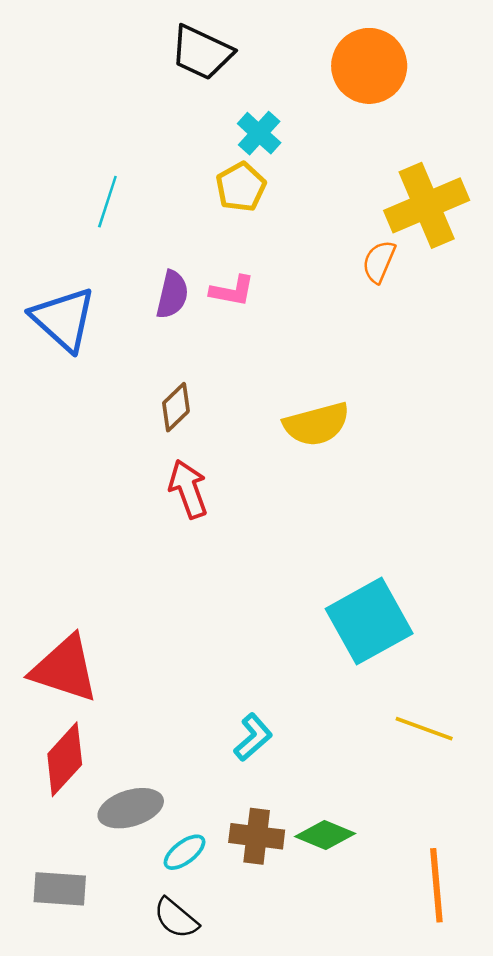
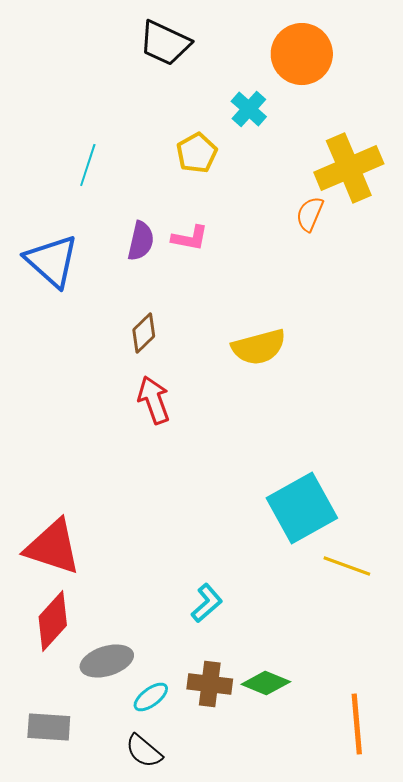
cyan cross: (259, 133) -> (249, 109), moved
yellow line: (424, 729) -> (347, 566), moved

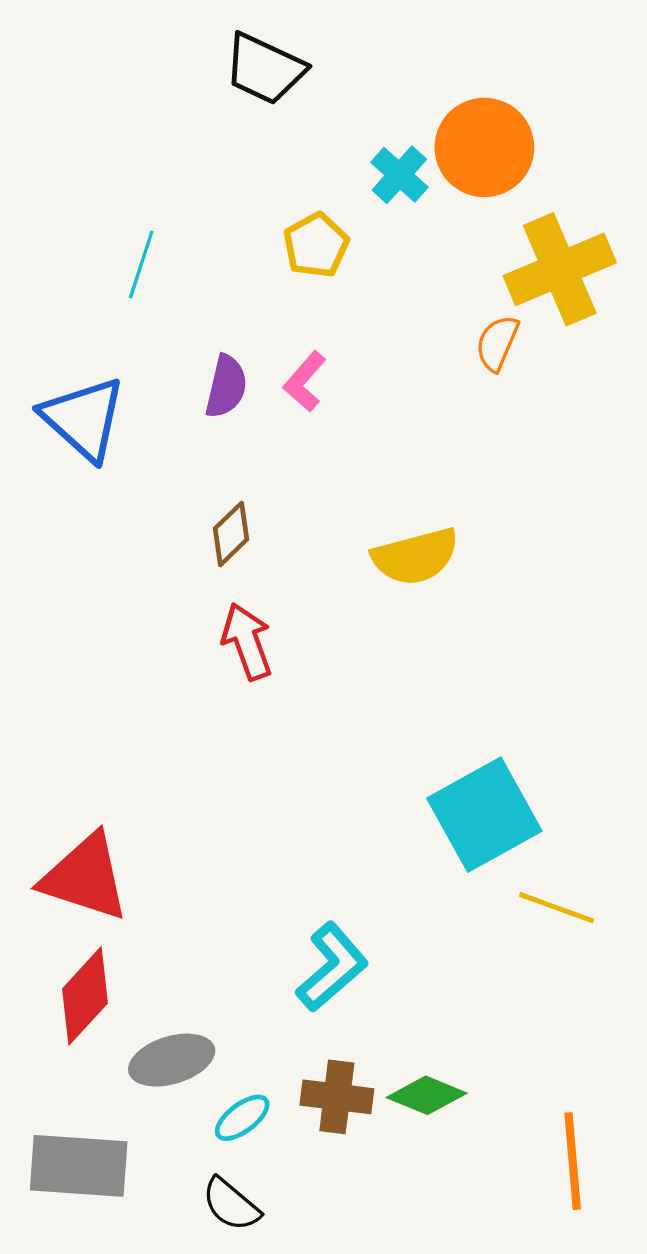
orange circle: (302, 54) -> (484, 147), moved
pink L-shape: (190, 238) -> (305, 382), turned 120
cyan L-shape: (207, 603) -> (332, 967), size x1.4
gray rectangle: (49, 727) -> (79, 1166), size x1.4

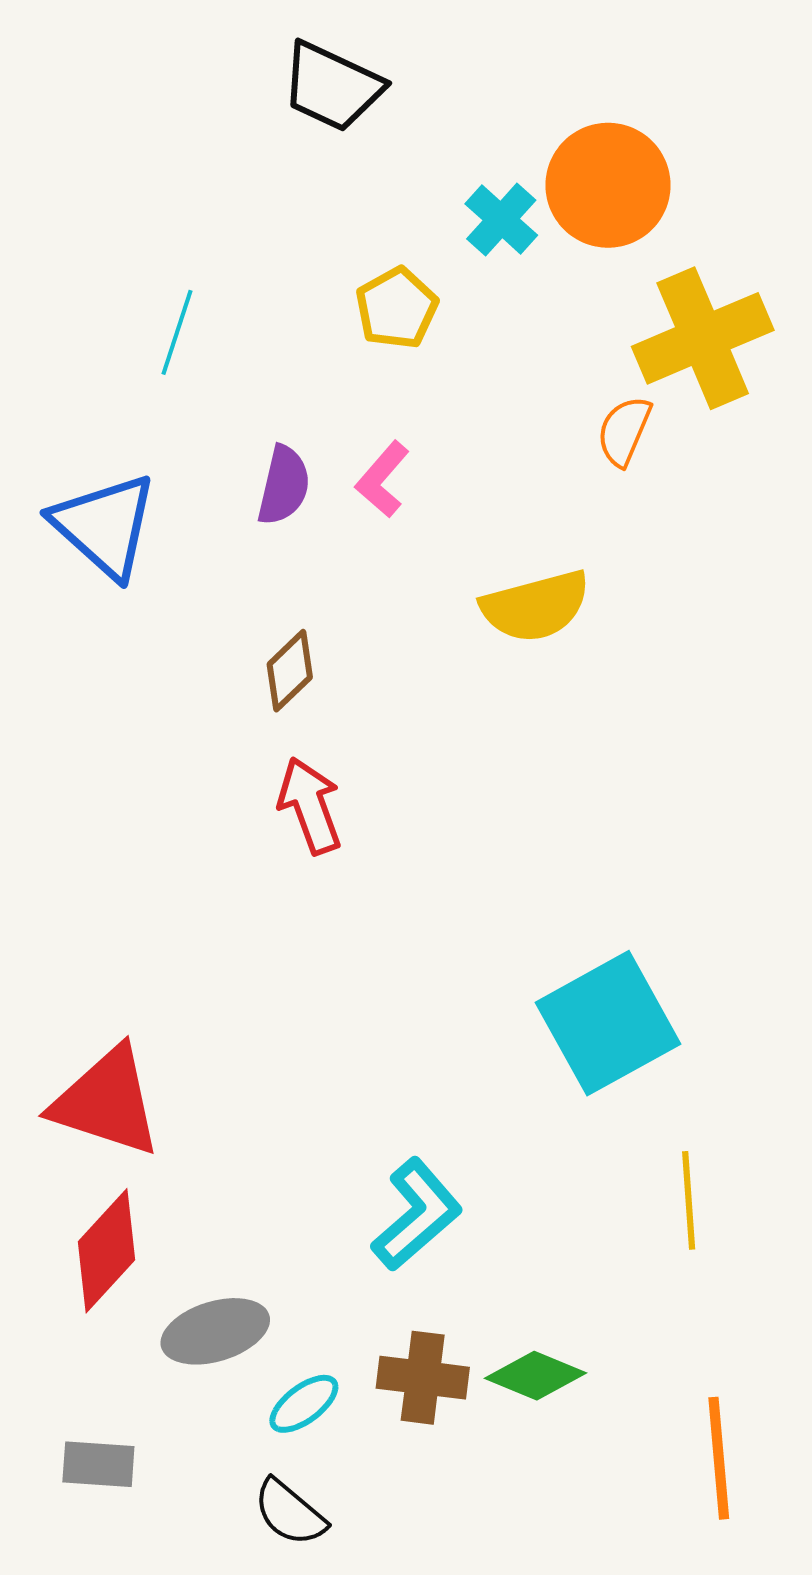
yellow semicircle: (415, 556) -> (536, 606), moved
yellow line: (557, 908) -> (689, 1200), moved, turned 66
gray rectangle: (79, 1166) -> (98, 1464), size x0.6

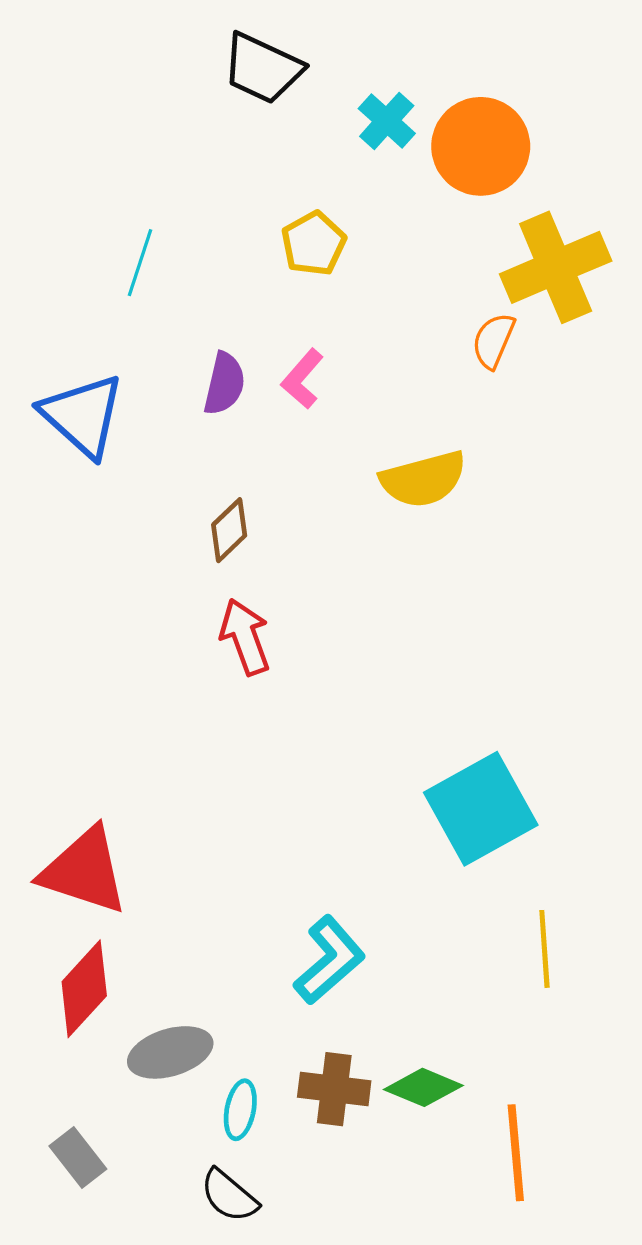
cyan cross: (501, 219) -> (387, 121), moved
cyan ellipse: (304, 1404) -> (240, 1110), turned -42
orange line: (719, 1458) -> (516, 1153), moved
gray rectangle: (98, 1464) -> (78, 1158), turned 48

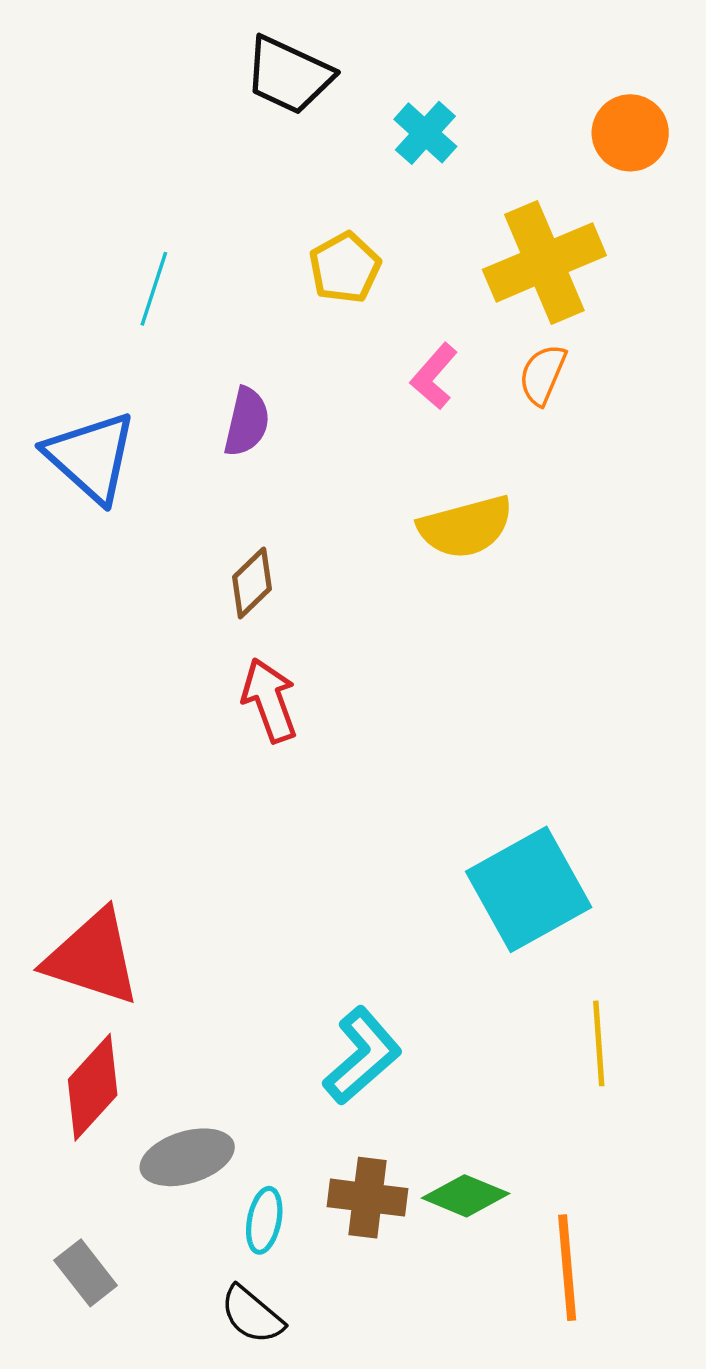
orange circle: (481, 146) -> (630, 133), moved, size x0.7
yellow cross: (556, 267) -> (544, 262), moved
pink L-shape: (302, 379) -> (434, 376), moved

